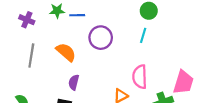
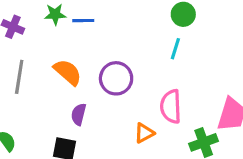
purple circle: (101, 38) -> (116, 78), moved

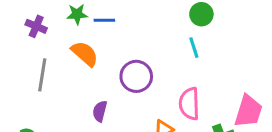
cyan line: (175, 49) -> (194, 48), turned -35
orange semicircle: (68, 72) -> (85, 54), moved

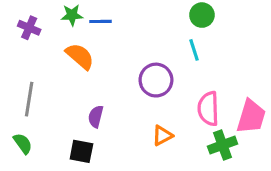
gray line: (42, 75) -> (29, 99), moved
purple circle: (136, 76) -> (156, 80), moved
pink semicircle: (189, 104) -> (208, 109), moved

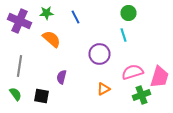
blue line: (100, 21) -> (76, 17), moved, turned 64
purple cross: (29, 28) -> (20, 21), size x1.6
pink semicircle: (208, 109) -> (132, 72), turned 75
black square: (81, 151) -> (42, 96), moved

